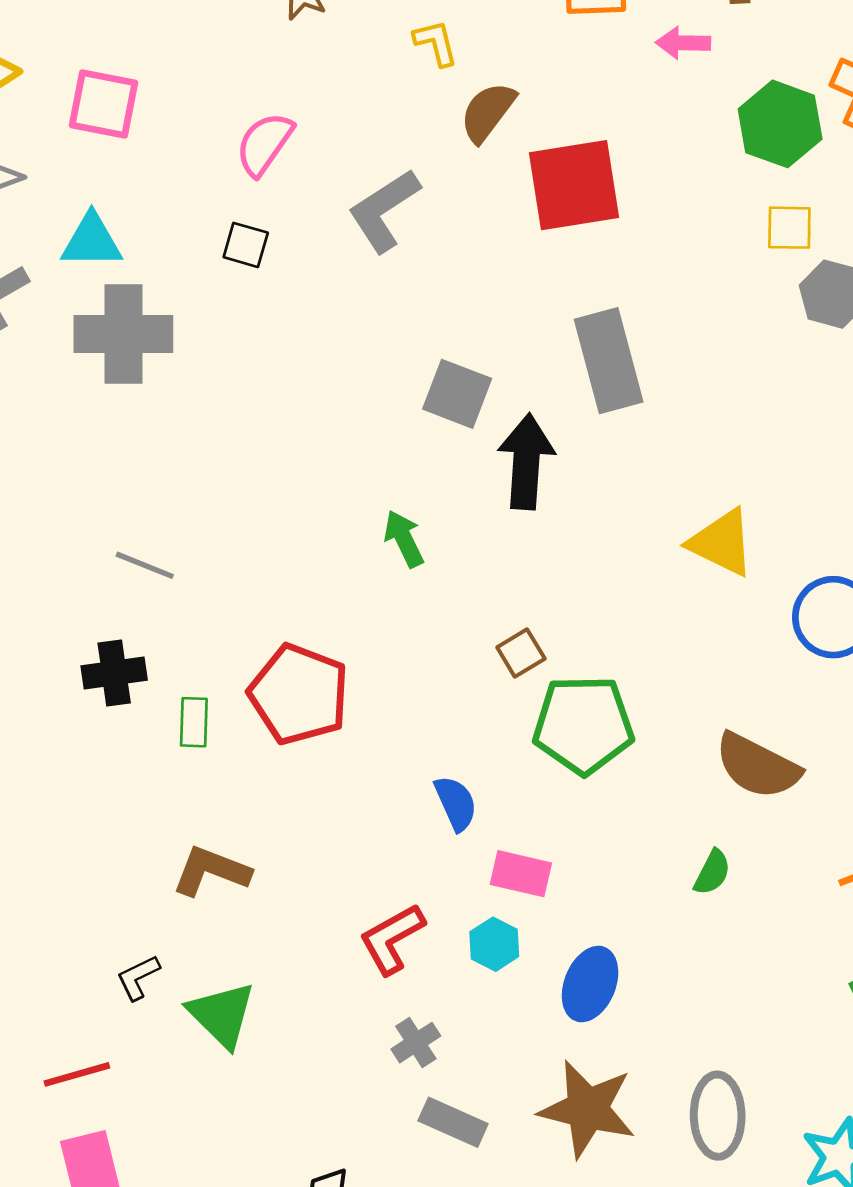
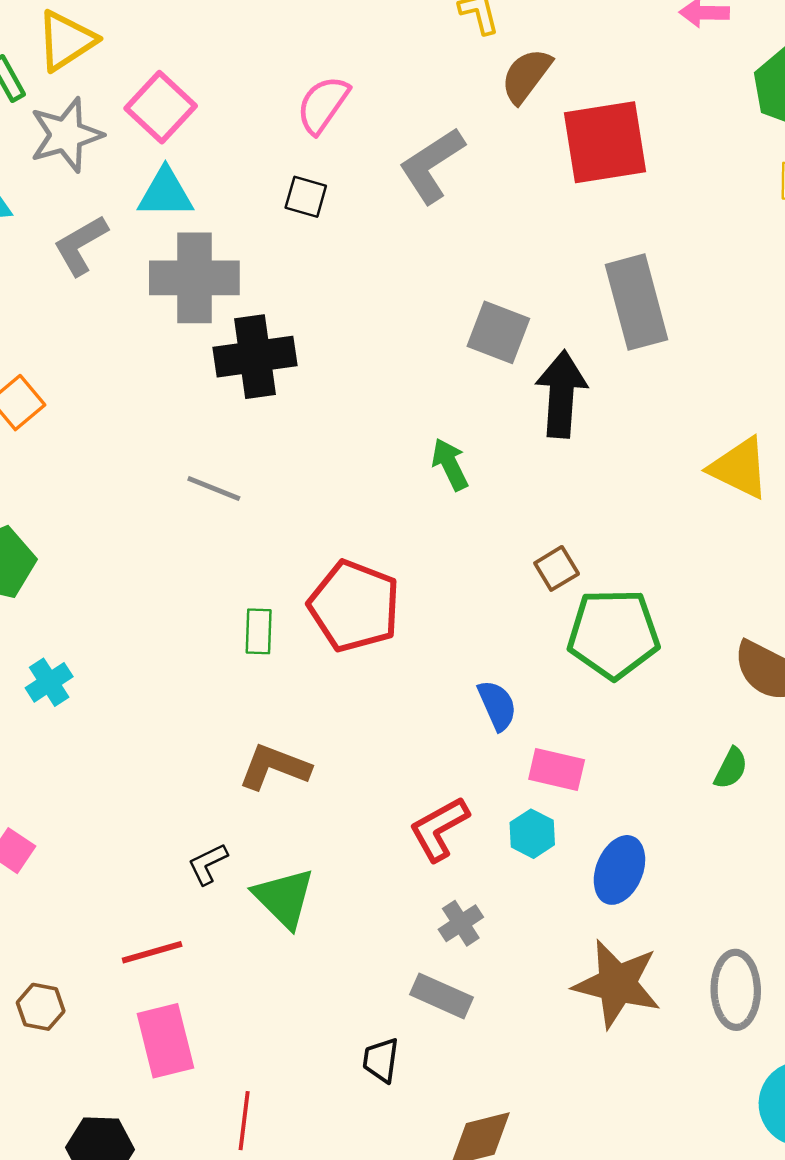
pink square: (103, 104) -> (161, 107), moved, turned 32
black cross: (114, 673) -> (255, 357), moved, size x1.4
gray rectangle: (453, 1122) -> (441, 996), moved

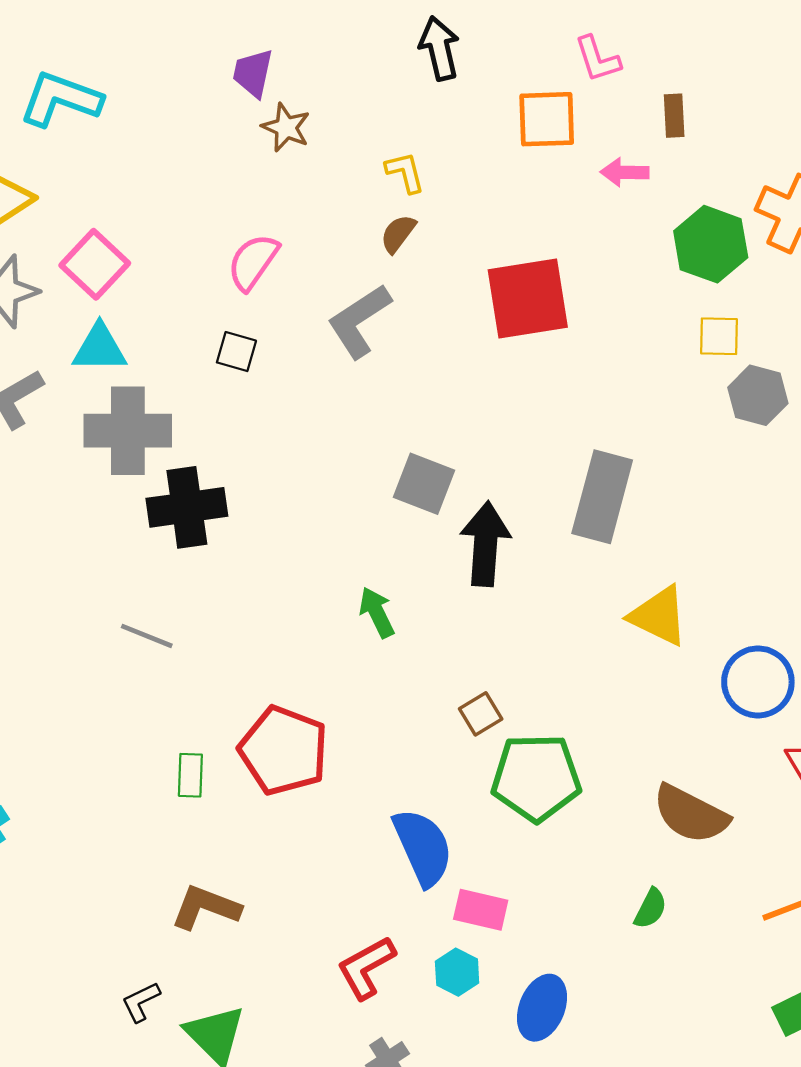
brown semicircle: (526, 76) -> (398, 234), moved, size x0.7
gray rectangle: (636, 302) -> (602, 497), moved, turned 30
blue semicircle: (497, 705) -> (423, 847), size x1.6

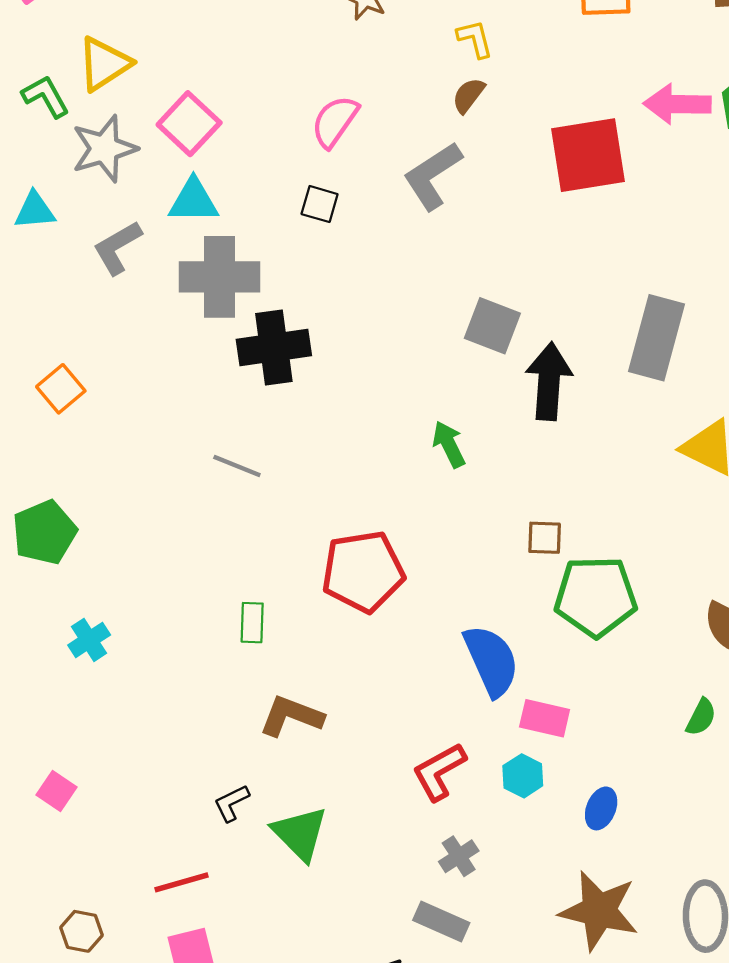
pink arrow: (625, 172) -> (677, 104), moved, size x1.5
brown square: (481, 714) -> (545, 538), turned 33
red pentagon: (284, 750) -> (363, 571), turned -30
green rectangle: (190, 775) -> (252, 623), moved
blue ellipse: (542, 1008) -> (601, 808), size x0.7

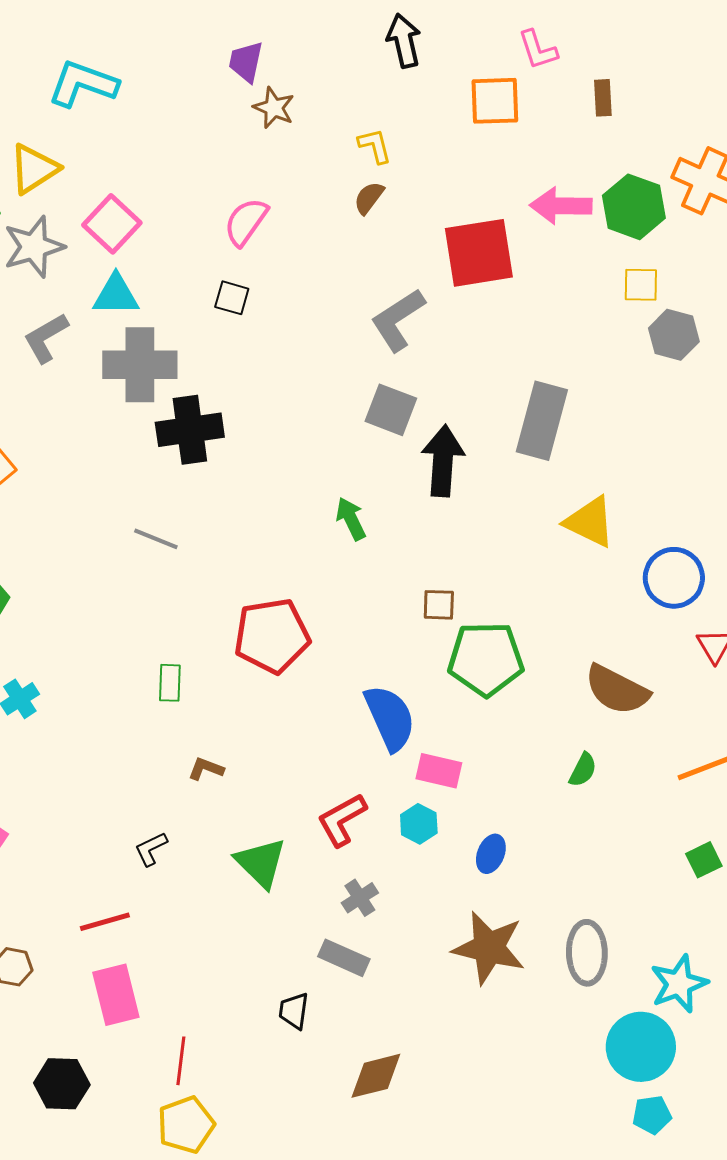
gray L-shape: (433, 176) -> (398, 320), moved
brown L-shape: (291, 716) -> (206, 769), size x0.6
green triangle: (300, 833) -> (261, 863), moved

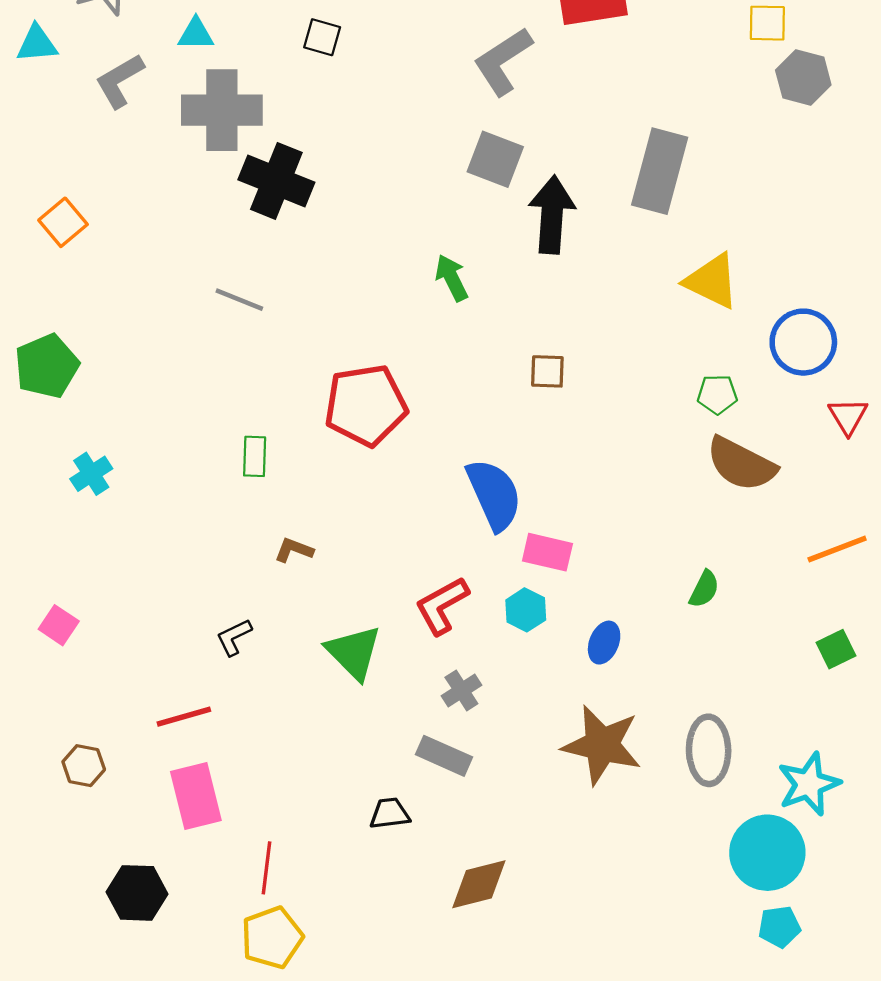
cyan triangle: (116, 295) -> (196, 34), size x0.7
black cross: (190, 430) -> (276, 181), turned 30
green pentagon: (486, 659) -> (717, 394), moved, size x0.5
green semicircle: (583, 770) -> (704, 589), moved
black trapezoid: (294, 1011) -> (390, 813), turned 75

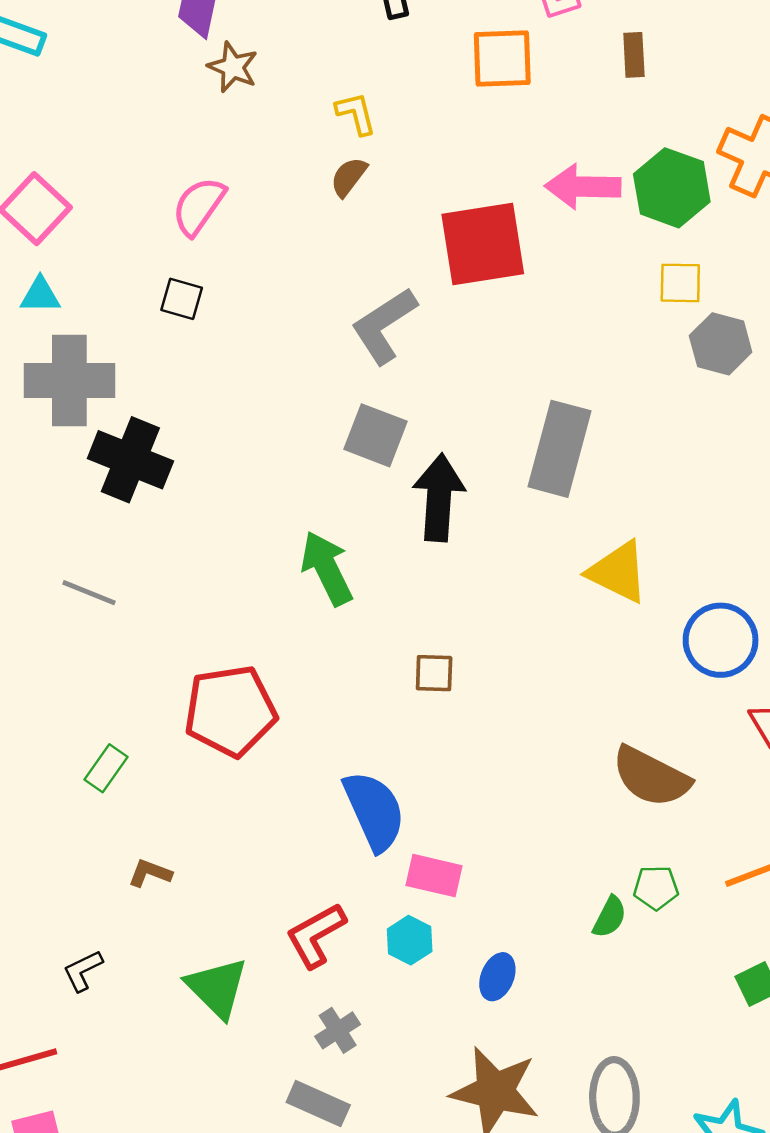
green arrow: (452, 278) -> (327, 568), size x1.4
green pentagon: (717, 394) -> (656, 888), moved
green rectangle: (255, 456) -> (106, 768), turned 33

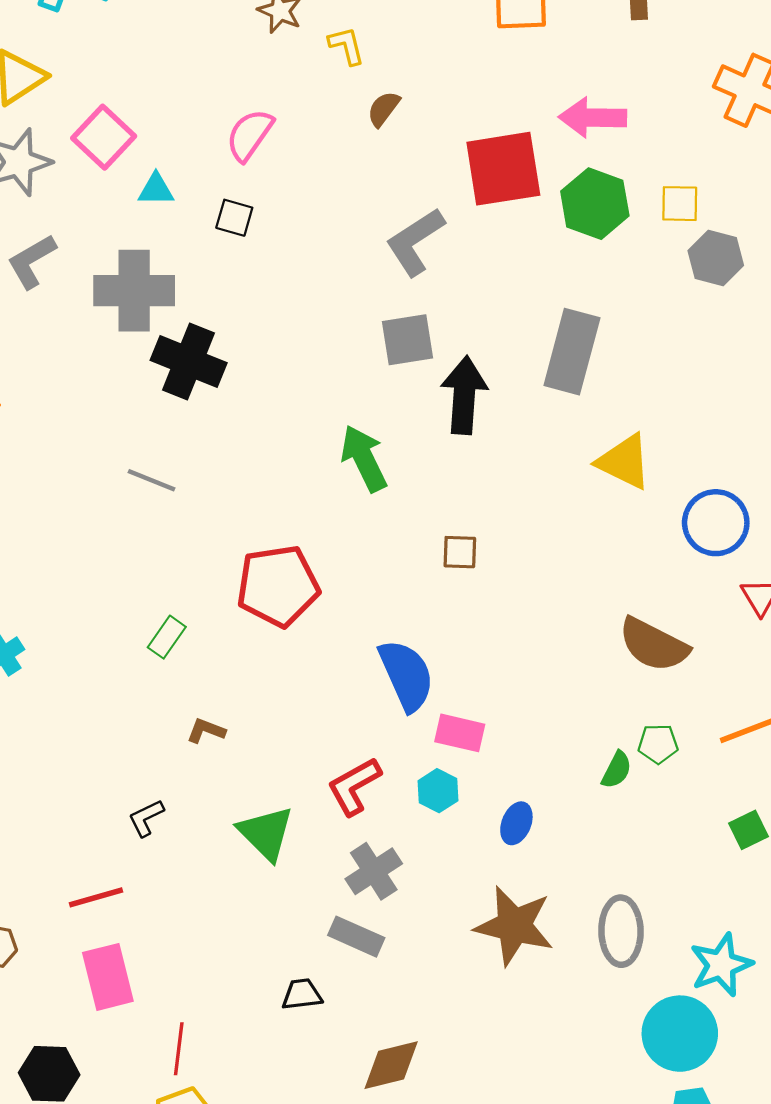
yellow L-shape: (356, 113) -> (346, 46), moved
green hexagon: (672, 188) -> (595, 204), moved
cyan triangle: (40, 295) -> (156, 189), moved
gray square: (375, 435) -> (407, 340), turned -30
gray cross: (338, 1030) -> (374, 871), size x1.4

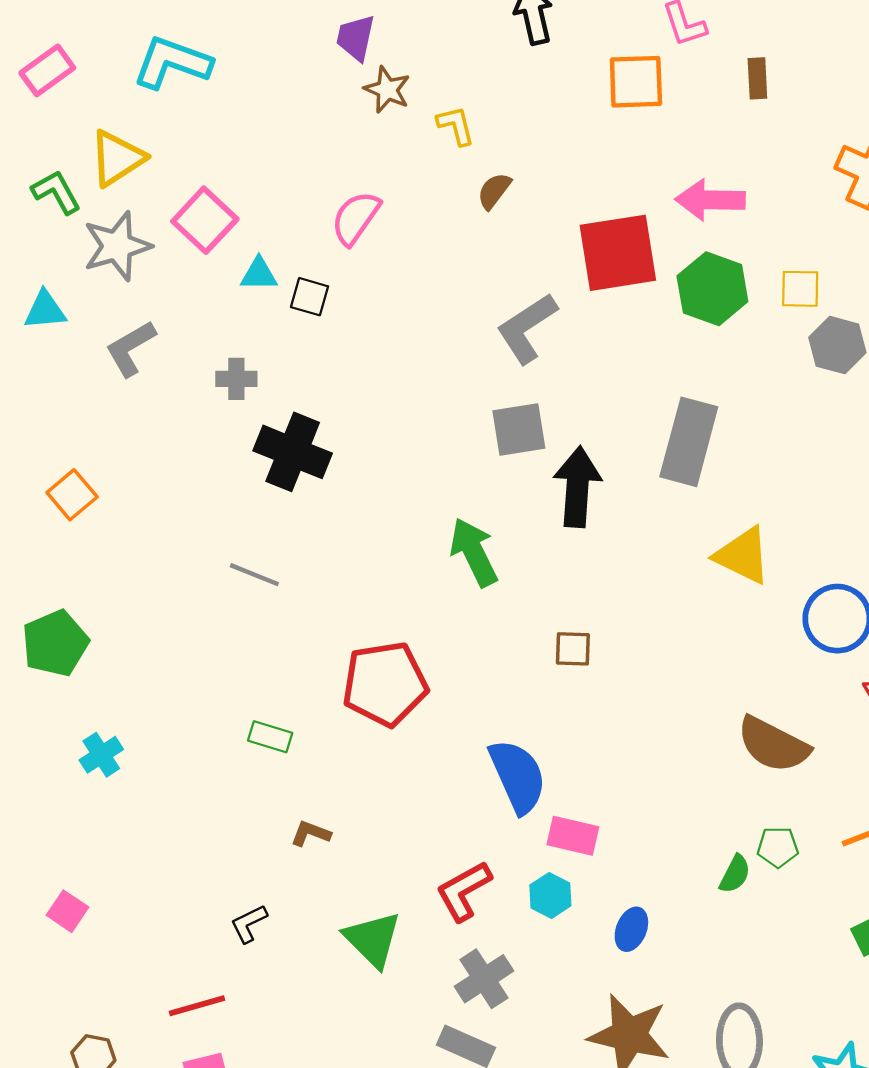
black square: (234, 218) -> (310, 297), moved
gray cross: (134, 291) -> (236, 379), size x0.5
green rectangle: (167, 637) -> (270, 737), turned 72

